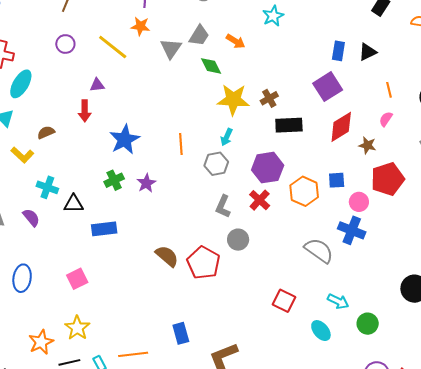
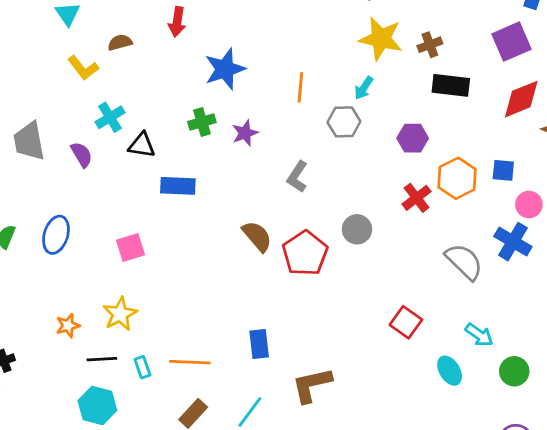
purple hexagon: (268, 168) -> (413, 138), size x0.7
cyan cross: (47, 187) -> (110, 117), turned 30
red cross: (260, 200) -> (417, 198), moved
gray L-shape: (223, 206) -> (297, 177), moved
orange star: (41, 342) -> (68, 326), size x0.7

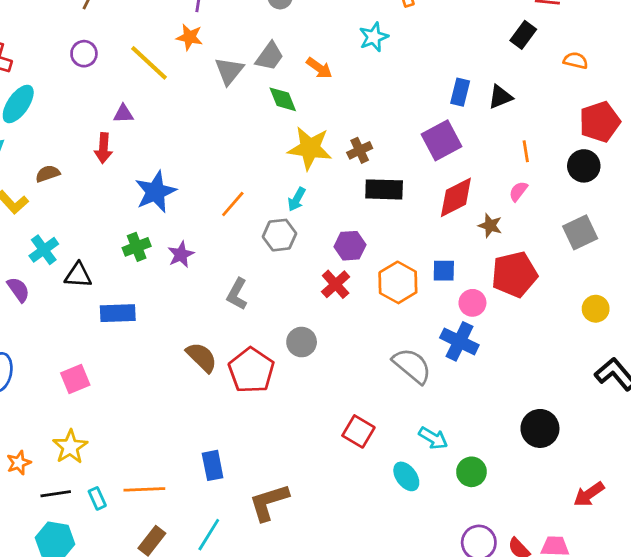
orange line: (300, 87) -> (233, 204), turned 40
red cross: (417, 198) -> (336, 284), moved

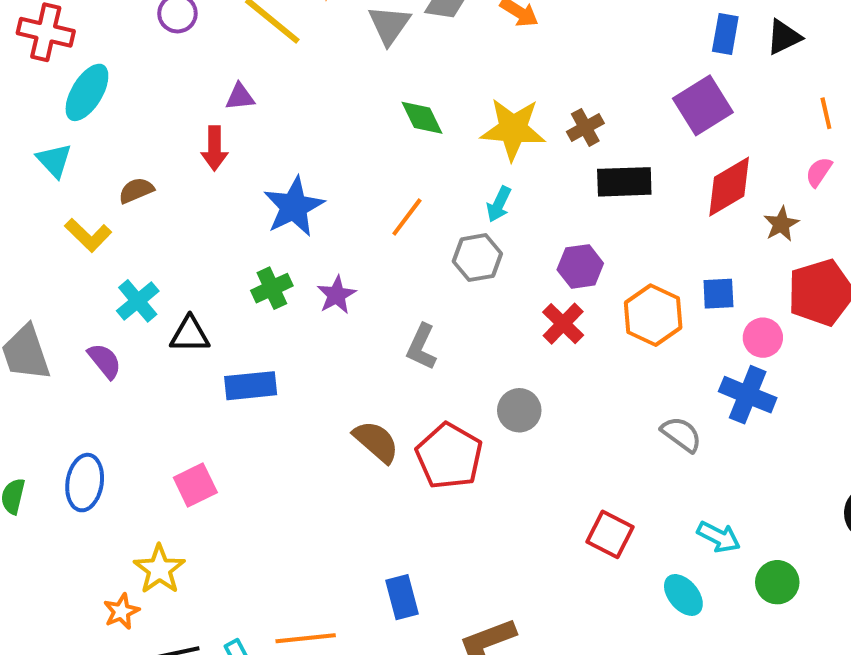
green diamond: (283, 99) -> (422, 118), moved
brown star: (490, 226) -> (781, 224), turned 30
gray semicircle: (412, 366) -> (681, 434), size x0.7
yellow star: (70, 447) -> (159, 569), moved

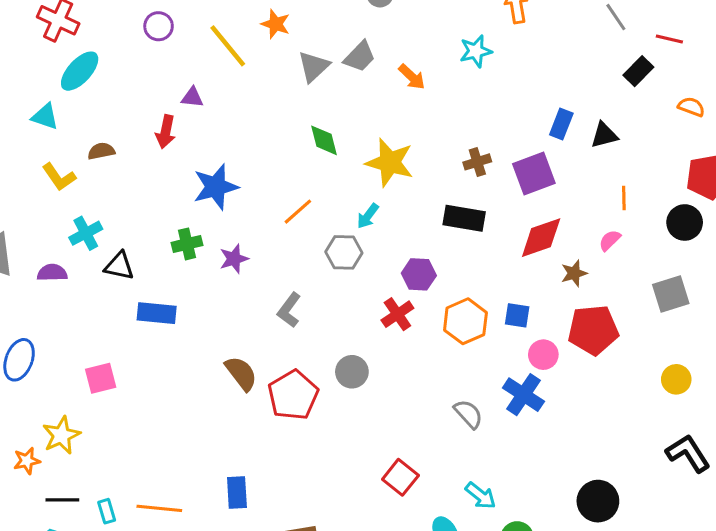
brown cross: (585, 127) -> (477, 162), moved
cyan triangle: (54, 160) -> (45, 117), turned -40
purple semicircle: (105, 361) -> (52, 273), turned -64

